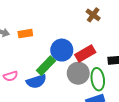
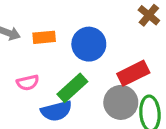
blue circle: (62, 50) -> (89, 44), moved
pink semicircle: (11, 76) -> (28, 83), moved

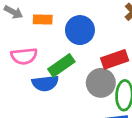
pink semicircle: (28, 83) -> (24, 56), size x1.4

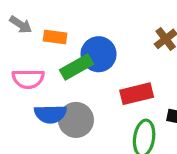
green rectangle: (61, 65) -> (77, 67), moved
gray circle: (101, 83) -> (76, 120), moved

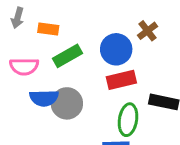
gray arrow: (21, 25) -> (17, 18), turned 72
blue circle: (99, 54) -> (116, 49), moved

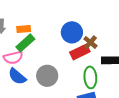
brown cross: (148, 31) -> (90, 42), moved
green rectangle: (67, 56) -> (25, 43), moved
blue semicircle: (44, 98) -> (17, 76), moved, turned 54

